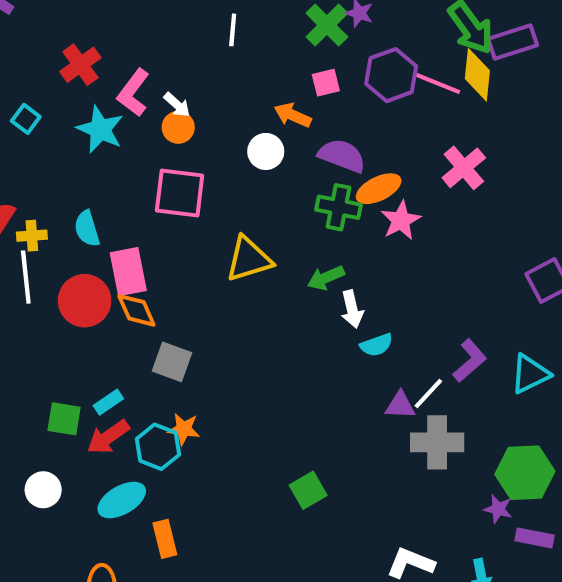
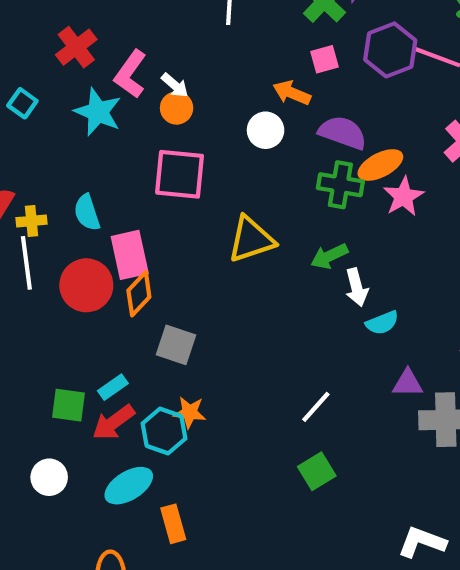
orange diamond: (136, 310) -> (139, 294), turned 69
white line: (428, 394) -> (316, 407), moved

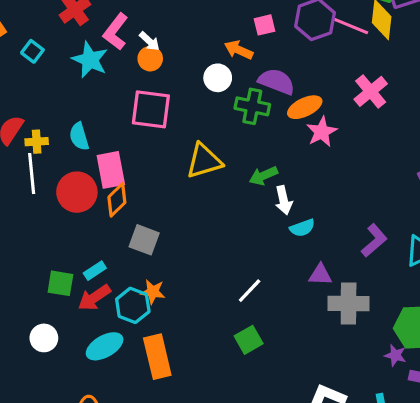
green cross: (340, 185) -> (252, 106), moved
orange rectangle: (173, 524) -> (157, 357), moved, size x1.5

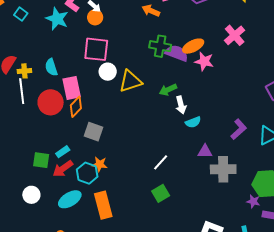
white circle: (218, 78) -> (108, 72), moved
purple semicircle: (277, 81) -> (177, 53), moved
pink star: (322, 132) -> (204, 61), turned -30

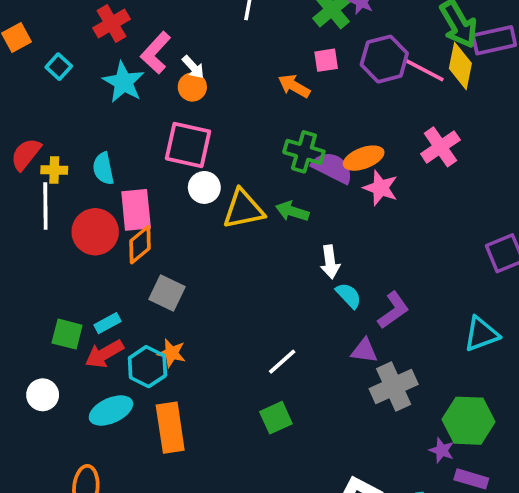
green arrow: (168, 90) -> (292, 211), moved, turned 36
cyan semicircle: (193, 122) -> (349, 296), turned -119
purple L-shape: (239, 129) -> (393, 310), moved
gray cross: (223, 169) -> (394, 387), turned -30

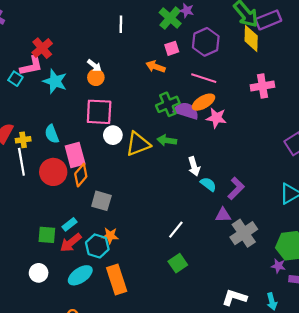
pink L-shape: (156, 53) -> (31, 66), moved, turned -135
pink line: (424, 70) -> (204, 78), moved
pink cross: (440, 147) -> (262, 86), moved, turned 35
green cross: (304, 152) -> (168, 104), turned -30

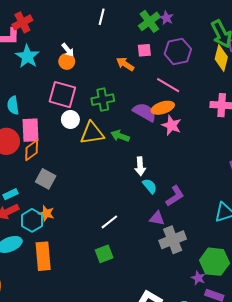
green cross: (168, 104) -> (103, 100), moved

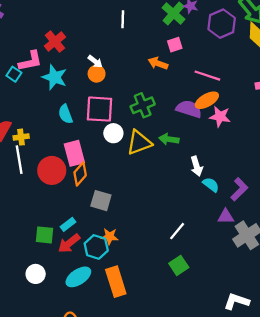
red cross: (22, 22) -> (55, 42), moved
purple hexagon: (178, 52) -> (222, 24), moved
cyan semicircle: (13, 105) -> (65, 114), moved

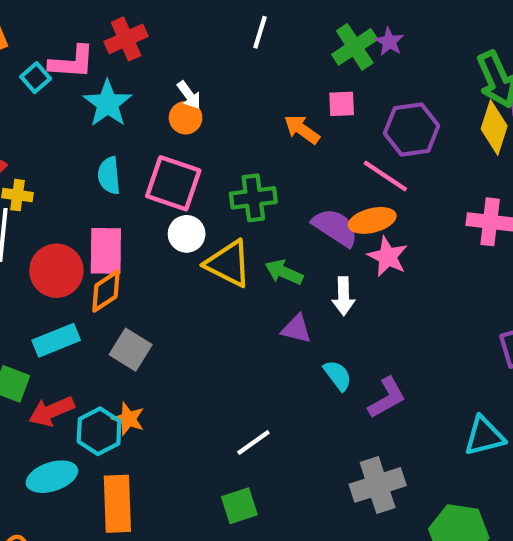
purple hexagon: (222, 24) -> (412, 129), moved
yellow triangle: (139, 143) -> (228, 264), turned 32
white arrow: (197, 166) -> (344, 296), moved
purple triangle: (226, 217) -> (296, 329), moved
cyan rectangle: (68, 224) -> (56, 340), moved, size x1.5

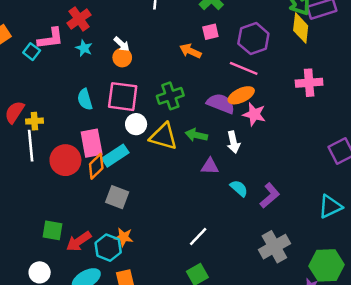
cyan star: (108, 104) -> (84, 48), moved, size x0.6
cyan rectangle: (56, 340) -> (115, 156), moved

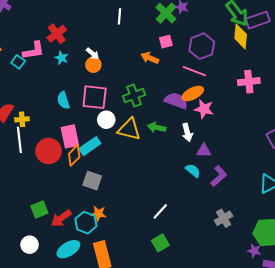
purple triangle: (210, 166) -> (204, 151), moved
green square: (52, 230) -> (39, 210), turned -30
gray cross: (274, 247) -> (224, 218), size x0.7

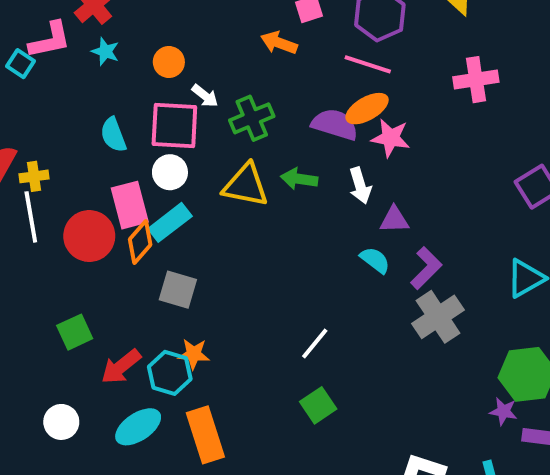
white arrow: (93, 54) -> (205, 96), moved
white circle: (106, 120) -> (170, 172), moved
green square: (39, 210) -> (75, 332), moved
gray cross: (224, 218) -> (438, 317), moved, size x1.4

